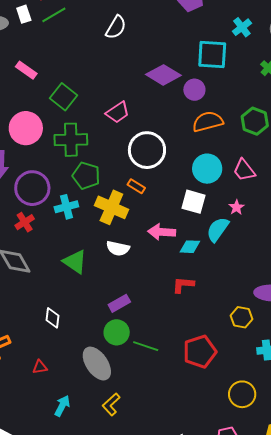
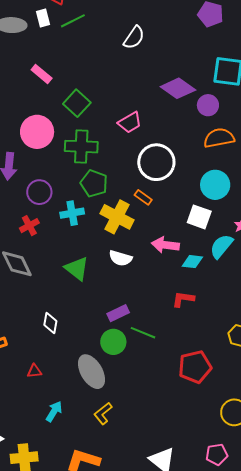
purple circle: (32, 188) -> (39, 192), size x0.7
green line: (146, 346) -> (143, 333), moved

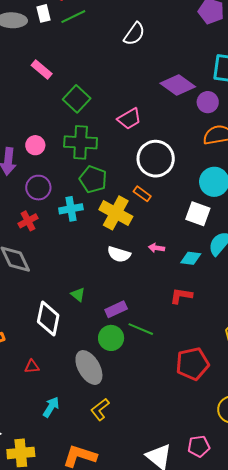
pink circle: (37, 132) -> (35, 145), moved, size x0.6
pink arrow: (165, 245) -> (156, 248), moved, size x0.6
green triangle: (77, 269) -> (78, 295), moved, size x0.6
white diamond: (50, 323) -> (48, 319), size x1.6
pink pentagon: (217, 454) -> (199, 446), moved

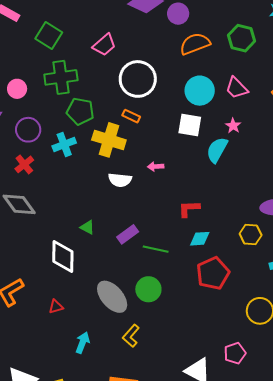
cyan diamond: (191, 258) -> (200, 239), moved
green circle: (111, 338) -> (148, 289), moved

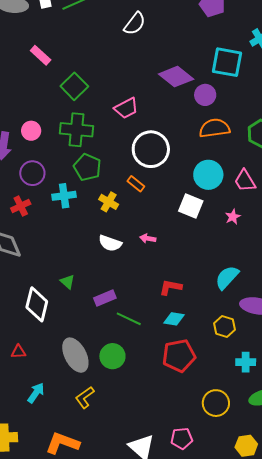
yellow cross: (109, 140) -> (109, 202), size x0.6
cyan semicircle: (217, 150) -> (227, 277), moved

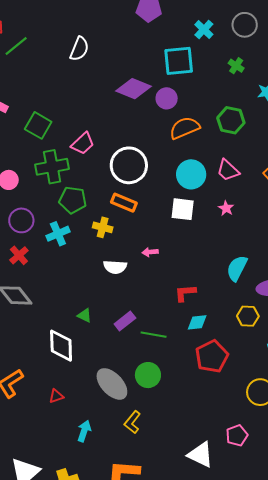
pink trapezoid: (126, 108) -> (83, 144), moved
orange rectangle: (136, 184) -> (124, 203), size x1.4

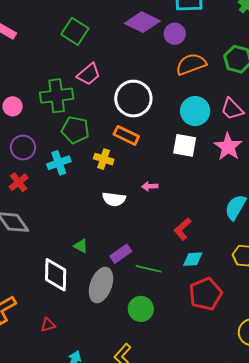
green square: (38, 125) -> (75, 31), moved
pink star: (226, 208) -> (228, 147), size x1.8
red L-shape: (185, 293) -> (183, 229), turned -40
gray ellipse: (112, 384) -> (101, 285), moved, turned 60

